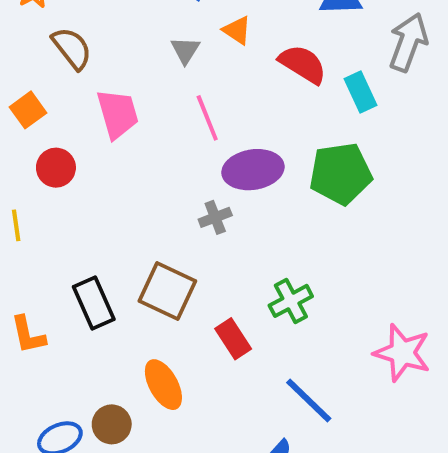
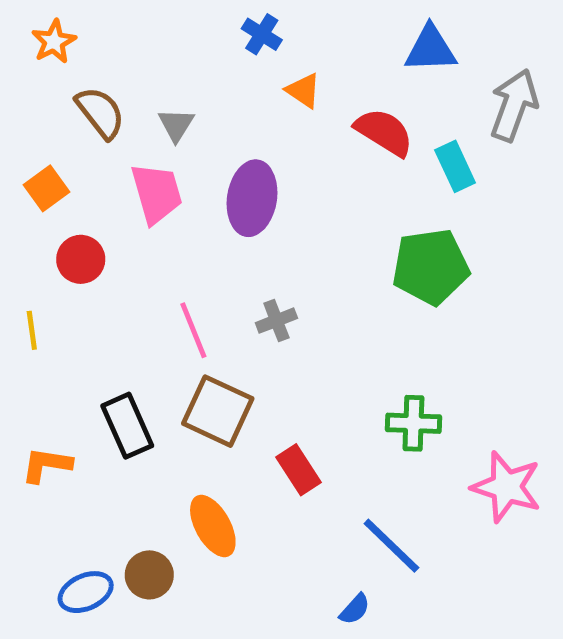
gray triangle: (185, 50) -> (176, 125), moved
pink line: (207, 118) -> (193, 330), moved
purple ellipse: (253, 170) -> (252, 198), moved, turned -72
green cross: (291, 301) -> (413, 423), moved, turned 30
orange L-shape: (28, 335) -> (46, 465), turned 111

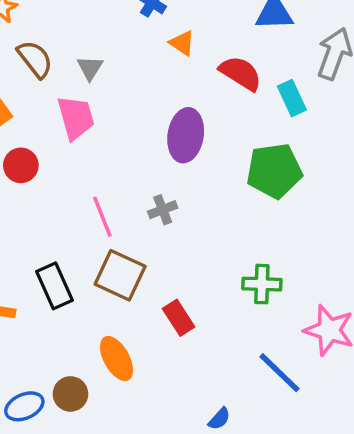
purple ellipse: (252, 198) -> (186, 135), moved
blue line: (391, 546) -> (280, 373), moved

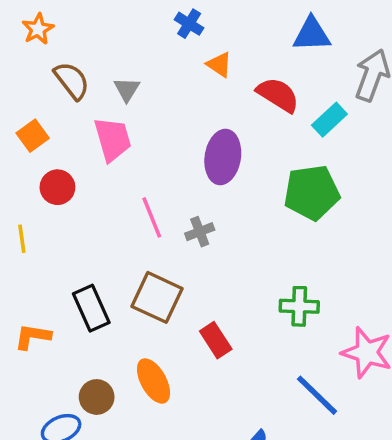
cyan rectangle: (292, 98) -> (329, 120), turned 72
pink line: (102, 217) -> (152, 217), moved
brown circle: (70, 394) -> (97, 397), moved

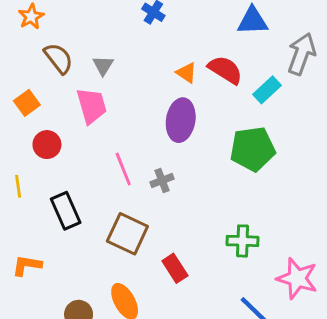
orange triangle: (219, 65) -> (186, 73), moved
black rectangle: (91, 308) -> (66, 211), moved

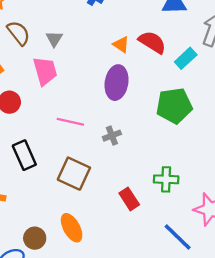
pink line: (123, 169) -> (70, 122), turned -55
gray cross: (162, 181) -> (112, 136), moved
red rectangle: (175, 268) -> (129, 199), moved

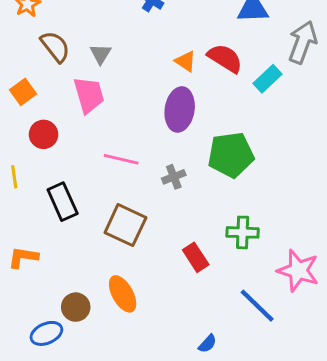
green pentagon: (174, 106) -> (231, 155), moved

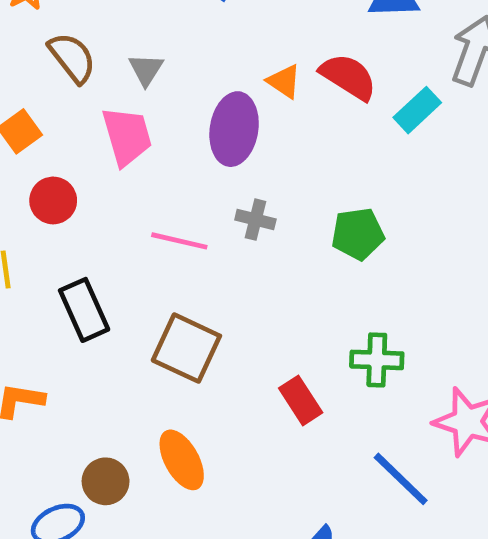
purple ellipse: (180, 109) -> (234, 129), moved
green pentagon: (231, 155) -> (358, 234), size x0.7
gray cross: (174, 177) -> (255, 220), moved, turned 35

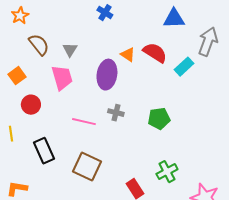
green cross: (377, 360) -> (167, 172), turned -30

